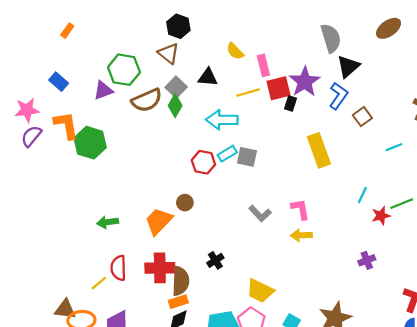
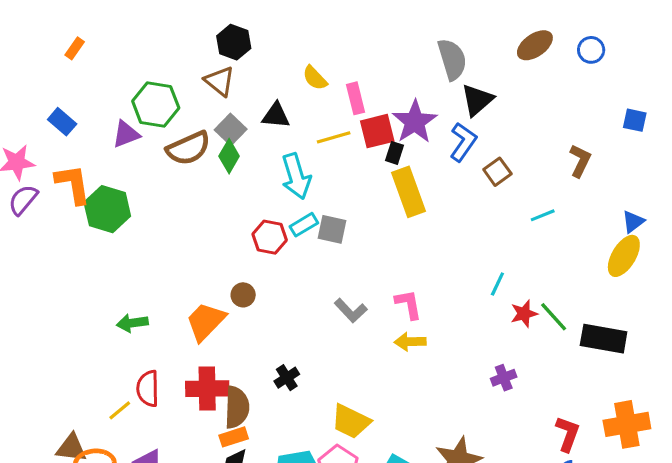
cyan arrow: (222, 120) -> (296, 176), turned -108
yellow rectangle: (319, 150) -> (408, 192), moved
green line: (402, 204) -> (554, 317), moved, turned 70

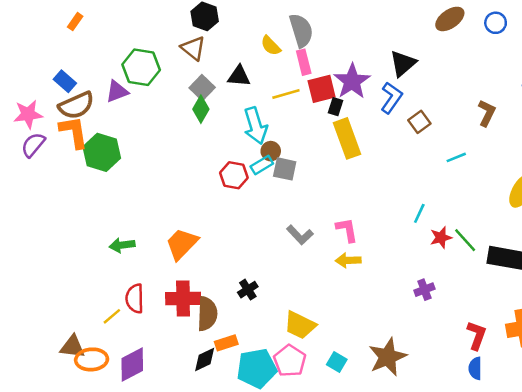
gray semicircle: (452, 59) -> (301, 30), moved
brown semicircle: (188, 148) -> (76, 105), moved
brown circle: (243, 295) -> (271, 151), moved
orange rectangle: (234, 437) -> (226, 343), moved

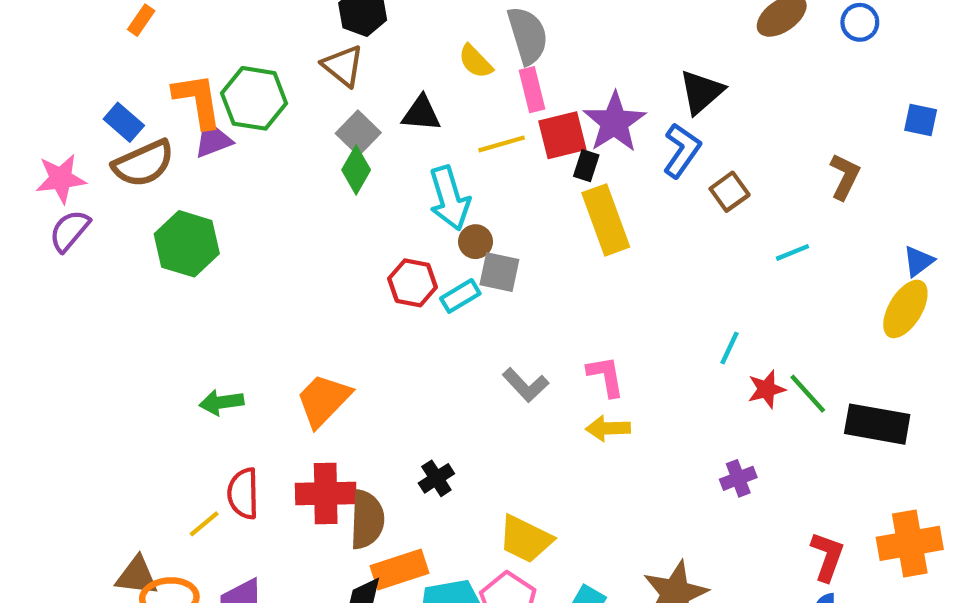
orange L-shape: (74, 132) -> (198, 101), moved
cyan rectangle: (262, 165) -> (460, 296), moved
orange rectangle: (226, 343) -> (400, 570), size x1.4

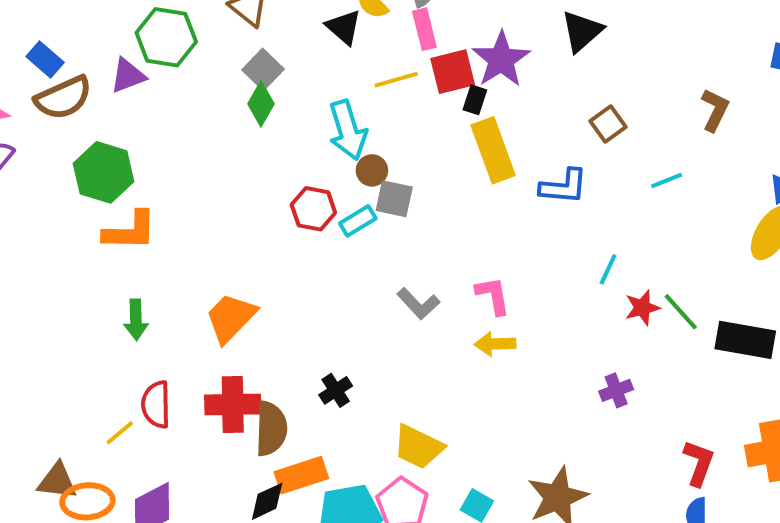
orange L-shape: (198, 101) -> (130, 231), moved, turned 100
black triangle: (421, 114) -> (344, 27), moved, turned 36
blue L-shape: (682, 150) -> (564, 187), moved, turned 60
green arrow: (221, 402) -> (136, 320), turned -84

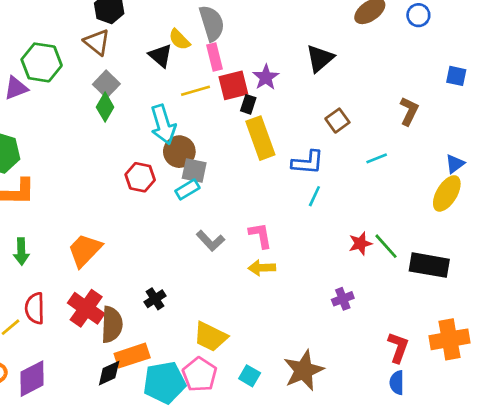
purple star: (501, 59) -> (266, 77), size x0.7
brown circle: (372, 170) -> (179, 152), size x1.5
cyan rectangle: (358, 221) -> (187, 189), moved
cyan line: (608, 269) -> (314, 196), moved
red cross: (233, 404) -> (86, 308), turned 36

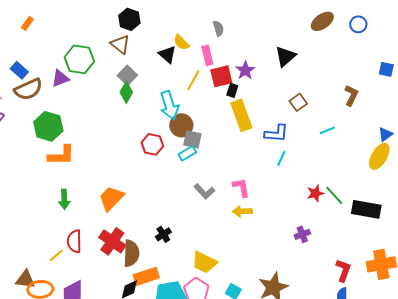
gray semicircle: (212, 23) -> (218, 28), moved, size x0.6
yellow line: (196, 91) -> (193, 80), turned -45

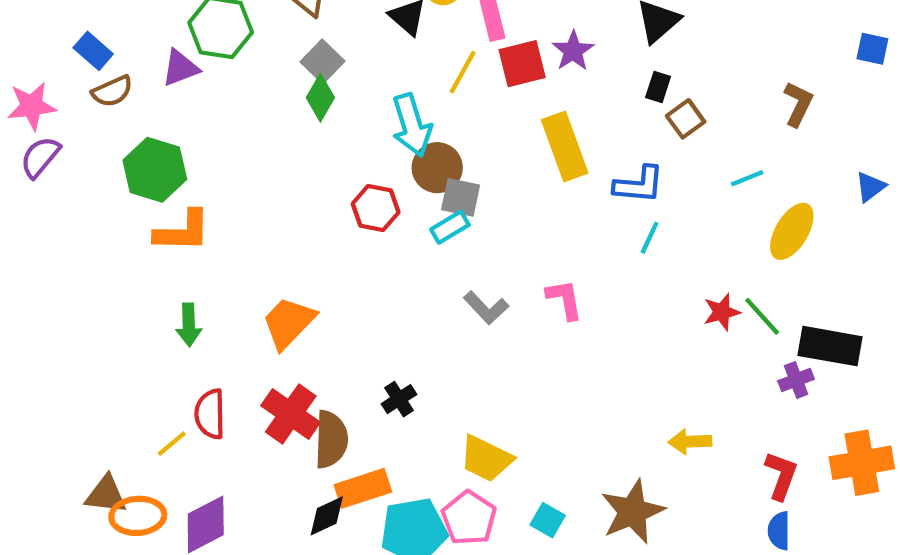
brown semicircle: (28, 89) -> (112, 91), size x0.7
black rectangle: (232, 90) -> (658, 87), moved
yellow ellipse: (379, 156) -> (792, 231), moved
yellow arrow: (242, 211) -> (690, 442), moved
purple cross: (302, 234) -> (796, 380), moved

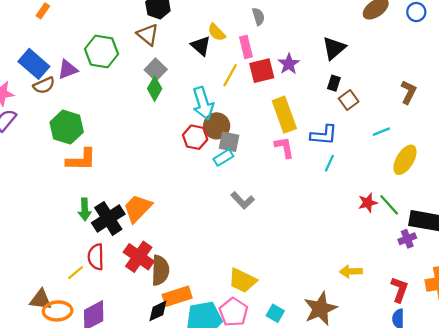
blue rectangle: (93, 51) -> (34, 64), size x1.5
purple triangle: (180, 68) -> (68, 70), moved
red hexagon: (376, 208) -> (195, 137), moved
pink L-shape: (565, 299) -> (284, 147), moved
black cross: (399, 399) -> (108, 218), moved, size x1.8

